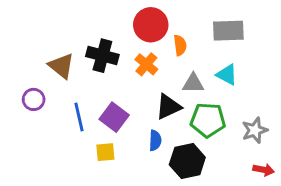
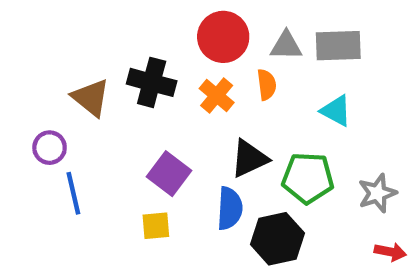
orange semicircle: (180, 45) -> (267, 85), moved
gray triangle: (193, 83) -> (286, 46), moved
blue line: (79, 117) -> (73, 193), moved
blue semicircle: (155, 140) -> (230, 208), size x1.4

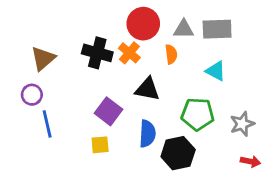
orange cross: (217, 95) -> (129, 53), moved
brown triangle: (91, 98) -> (43, 58), moved, turned 40
black triangle: (249, 158) -> (147, 89), moved, turned 36

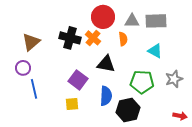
gray star: (242, 124) -> (174, 79), moved

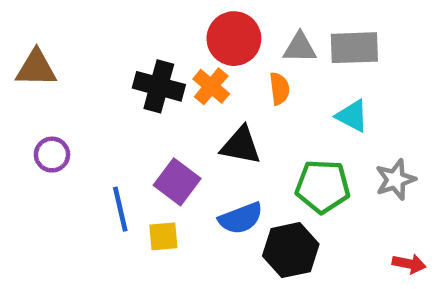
brown triangle: (31, 42) -> (36, 68), moved, turned 42
blue line: (34, 89) -> (120, 209), moved
blue semicircle: (106, 96) -> (241, 218), turned 66

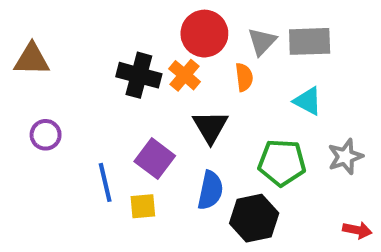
gray triangle: (300, 48) -> (262, 41), turned -48
black triangle: (241, 145) -> (210, 127), turned 48
blue semicircle: (241, 218) -> (210, 190), turned -57

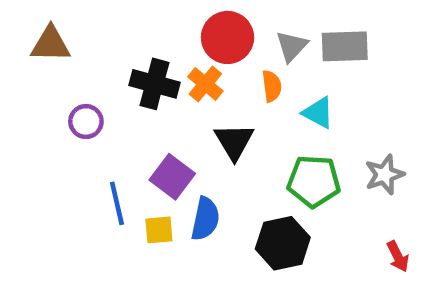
brown triangle: (32, 59) -> (51, 44), moved
cyan triangle: (308, 101) -> (318, 113), moved
purple circle: (46, 135) -> (86, 122), moved
blue semicircle: (210, 190) -> (205, 219), moved
red arrow: (357, 230) -> (398, 256), turned 52

